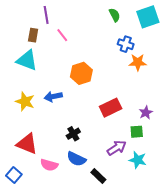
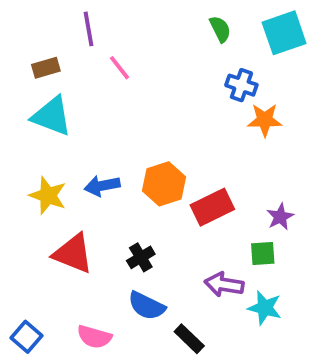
brown rectangle: (33, 35) -> (46, 68), moved, turned 64
orange hexagon: (81, 73) -> (164, 184), moved
red triangle: (27, 144) -> (73, 254), moved
purple arrow: (117, 148) -> (224, 285), turned -138
pink semicircle: (49, 165) -> (94, 337), moved

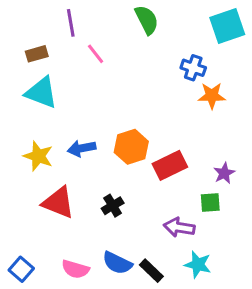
green semicircle: (220, 29) -> (147, 20), moved, size x1.4
blue semicircle: (147, 306) -> (117, 263), moved
cyan star: (265, 308) -> (198, 265), moved

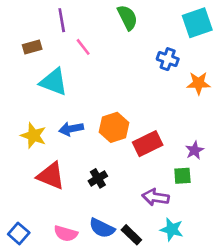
cyan triangle: (41, 93) -> (54, 82), moved
orange star: (212, 96) -> (199, 83), moved

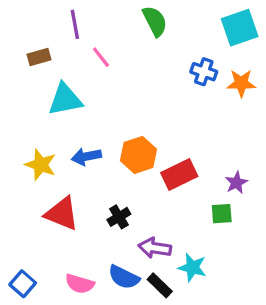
cyan triangle: (54, 82) -> (65, 99), turned -32
orange star: (199, 83) -> (241, 83), moved
purple arrow: (156, 197) -> (155, 248), moved
cyan star: (172, 229) -> (192, 267), moved

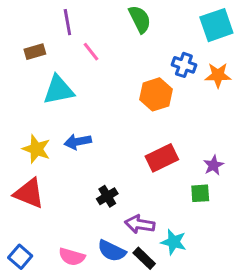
orange hexagon: (138, 155) -> (156, 94), moved
red triangle: (62, 214) -> (29, 193), moved

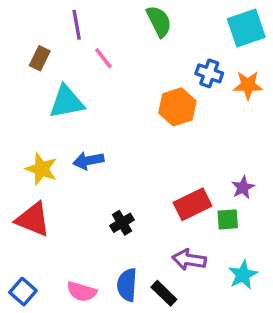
brown rectangle: (35, 52) -> (40, 58), turned -48
red rectangle: (162, 158) -> (192, 204), moved
purple arrow: (140, 224) -> (189, 260), moved
cyan star: (174, 242) -> (243, 275), moved, turned 30
blue semicircle: (112, 251) -> (127, 285), turned 68

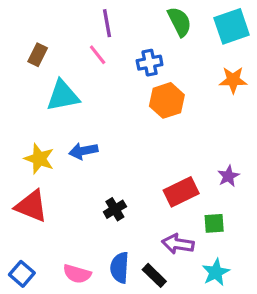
green semicircle: (159, 21) -> (180, 22), moved
purple line: (77, 25) -> (107, 23), moved
blue cross: (209, 73) -> (150, 63), moved, turned -30
green square: (228, 219) -> (214, 223), moved
cyan star: (243, 275) -> (216, 272), moved

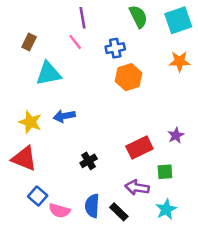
blue square: (22, 274) -> (38, 196), moved

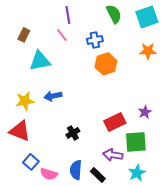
yellow star: (30, 122) -> (25, 101), turned -30
green square: (165, 172) -> (136, 142), size x1.6

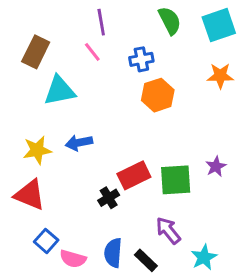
brown rectangle: (24, 35) -> (36, 52), size x1.5
red rectangle: (115, 122) -> (134, 175), moved
green square: (136, 142) -> (176, 180), moved
purple arrow: (113, 155) -> (168, 230), turned 42

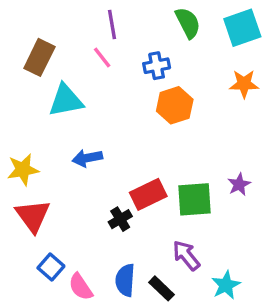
yellow star: (37, 150) -> (23, 170), moved
red triangle: (30, 195) -> (33, 216), turned 32
pink semicircle: (73, 259) -> (81, 287), turned 40

